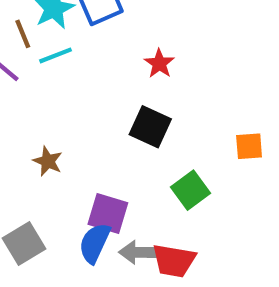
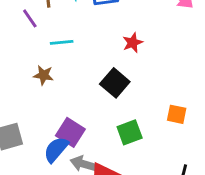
cyan line: (56, 55) -> (62, 42), moved
brown star: (48, 161) -> (43, 75), moved, turned -30

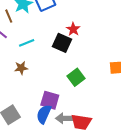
black square: (115, 83) -> (62, 43), moved
green square: (130, 132) -> (76, 77), moved

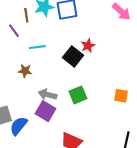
blue semicircle: (44, 114) -> (19, 126), moved
gray arrow: (65, 118) -> (47, 95), moved

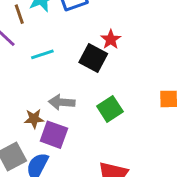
brown star: (25, 71) -> (34, 119), moved
gray arrow: (47, 95) -> (62, 102), moved
purple square: (46, 111) -> (54, 135), moved

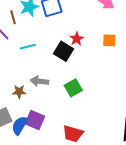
orange square: (169, 99) -> (109, 40), moved
purple square: (54, 135) -> (35, 120), moved

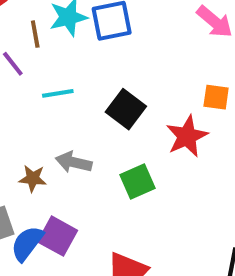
red star: (77, 39) -> (187, 136), moved, size x1.5

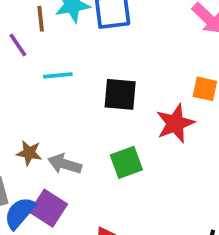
black square: (126, 109) -> (120, 94), turned -36
gray arrow: (74, 162) -> (65, 164), moved

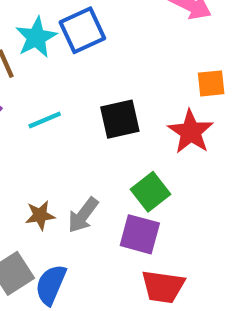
gray arrow: (65, 164) -> (83, 215), turned -52
purple square: (49, 208) -> (140, 234), moved

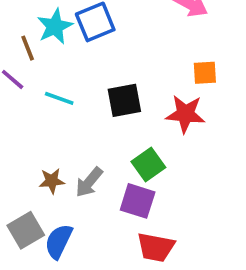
cyan line: (45, 120) -> (59, 98), turned 40
red star: (191, 132) -> (185, 114), turned -30

